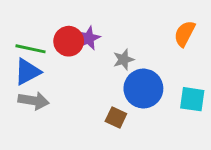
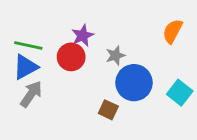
red circle: (69, 41) -> (71, 57), moved
cyan square: (192, 99) -> (180, 93), turned 30
gray arrow: (34, 101) -> (31, 94), turned -64

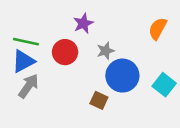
purple star: (83, 35) -> (83, 23), moved

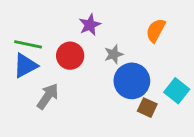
orange semicircle: (158, 29) -> (156, 30), moved
gray arrow: (29, 86) -> (48, 96), moved
brown square: (99, 100) -> (147, 108), moved

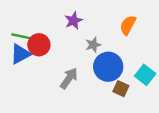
red circle: (70, 56) -> (39, 45), moved
gray arrow: (48, 96) -> (69, 78), moved

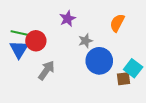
blue triangle: (20, 54) -> (19, 49), turned -30
gray arrow: (69, 78) -> (46, 70), moved
brown square: (121, 89) -> (124, 79), moved, turned -32

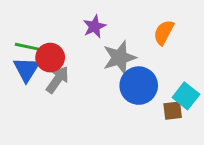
gray star: (86, 41) -> (119, 58), size x1.6
gray arrow: (46, 70) -> (57, 80), moved

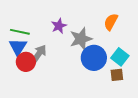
purple star: (94, 27) -> (59, 26), moved
red circle: (50, 58) -> (26, 62), moved
cyan square: (186, 96) -> (120, 57), moved

